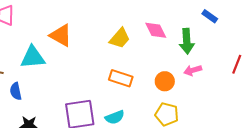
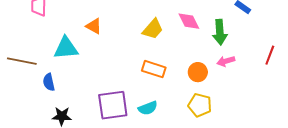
orange triangle: (61, 35) -> (94, 26), size x0.7

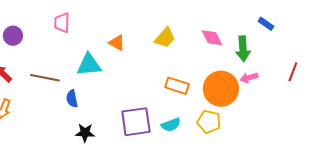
yellow trapezoid: (153, 29) -> (165, 38), moved
orange circle: (198, 72) -> (221, 89), size x1.8
yellow pentagon: (200, 105) -> (209, 122), moved

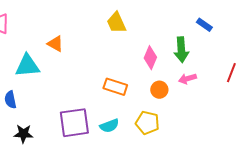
yellow trapezoid: (165, 38) -> (116, 23), moved, turned 115
pink diamond: (212, 38) -> (150, 58), moved, turned 50
orange circle: (221, 89) -> (159, 90), size x0.5

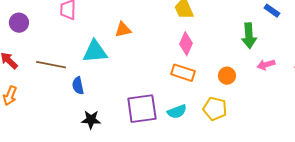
orange triangle: (55, 44) -> (123, 30), turned -42
pink diamond: (150, 58) -> (186, 44), moved
pink arrow: (187, 79) -> (266, 65), moved

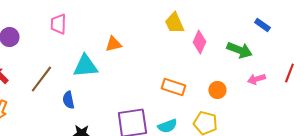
green arrow: (249, 36) -> (239, 50), turned -65
pink diamond: (186, 44) -> (199, 42), moved
brown line: (51, 65) -> (41, 79), turned -64

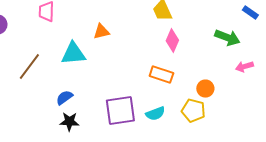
pink diamond: (199, 42) -> (172, 41), moved
orange circle: (217, 90) -> (205, 89), moved
blue semicircle: (68, 100) -> (64, 98), moved, turned 66

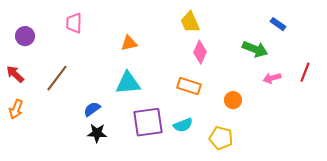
cyan triangle: (73, 54) -> (128, 83), moved
yellow pentagon: (193, 111) -> (221, 138), moved

